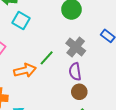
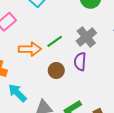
brown circle: (79, 92) -> (56, 70), moved

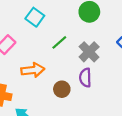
green line: (55, 41) -> (59, 42), moved

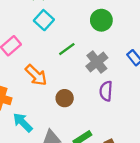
orange arrow: (33, 70) -> (36, 75), turned 45
purple semicircle: (85, 78) -> (106, 91), moved

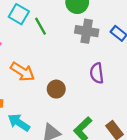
green line: (67, 49) -> (41, 26), moved, turned -72
gray cross: (97, 62) -> (87, 31), moved, turned -30

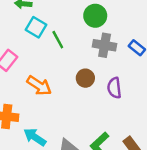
brown circle: (56, 89) -> (85, 78), moved

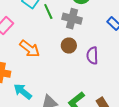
gray cross: (105, 45) -> (72, 19), moved

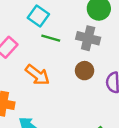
green line: (48, 12) -> (51, 38), moved, turned -49

